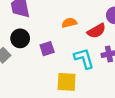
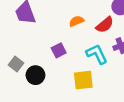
black circle: (20, 38) -> (35, 75), moved

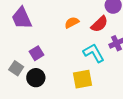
purple square: (59, 50) -> (37, 53), moved

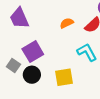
purple square: (37, 53) -> (33, 52), size x1.5
yellow square: (83, 79) -> (64, 77), moved

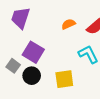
purple trapezoid: (19, 18) -> (20, 18), turned 40
purple square: (33, 52) -> (33, 52), turned -30

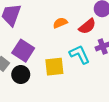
yellow square: (64, 79) -> (54, 67), moved

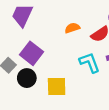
yellow square: (54, 67) -> (57, 87), moved

